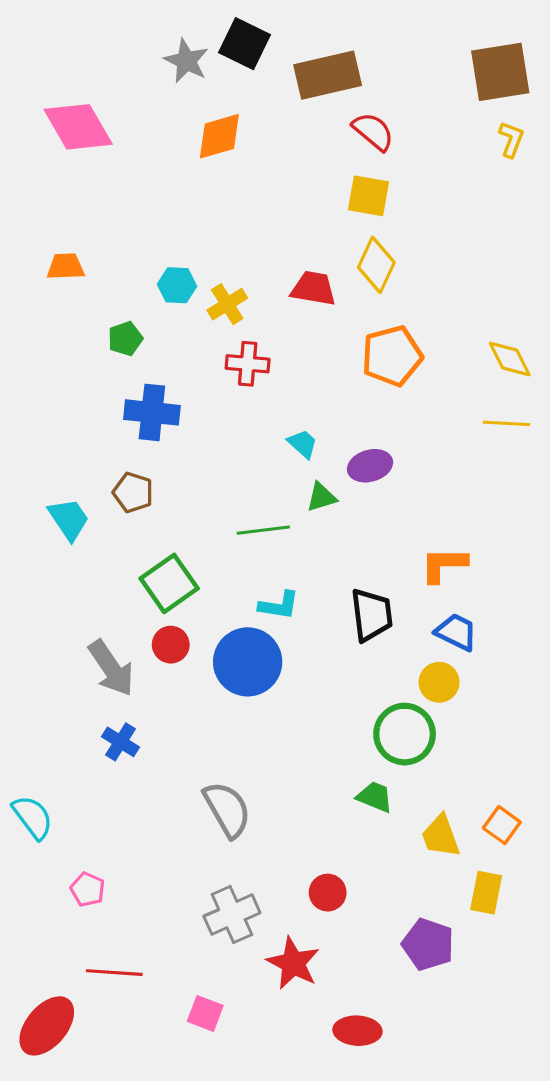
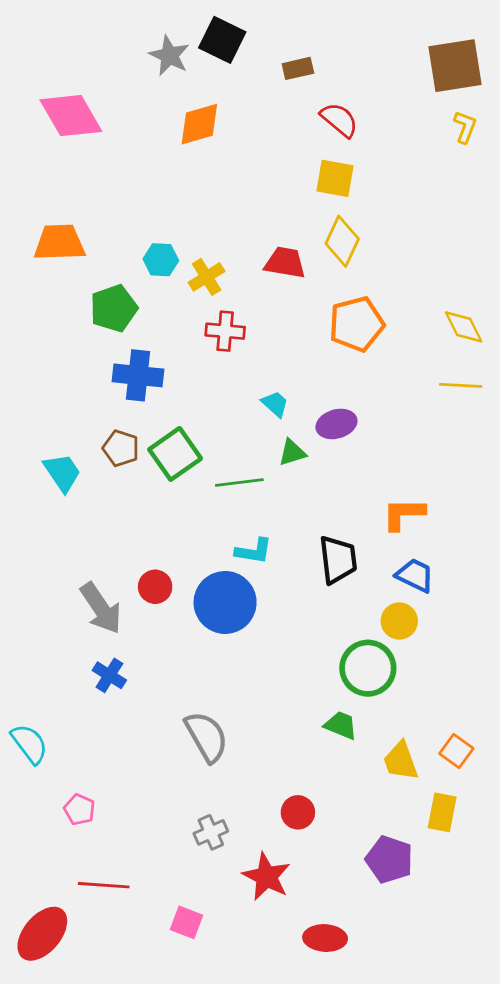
brown rectangle: (328, 75) -> (298, 68), size x0.5
orange trapezoid: (66, 266) -> (59, 243), size x1.5
green pentagon: (125, 339) -> (114, 308), size x1.5
green square: (169, 583) -> (175, 454), moved
gray cross: (232, 915) -> (211, 832), size x0.7

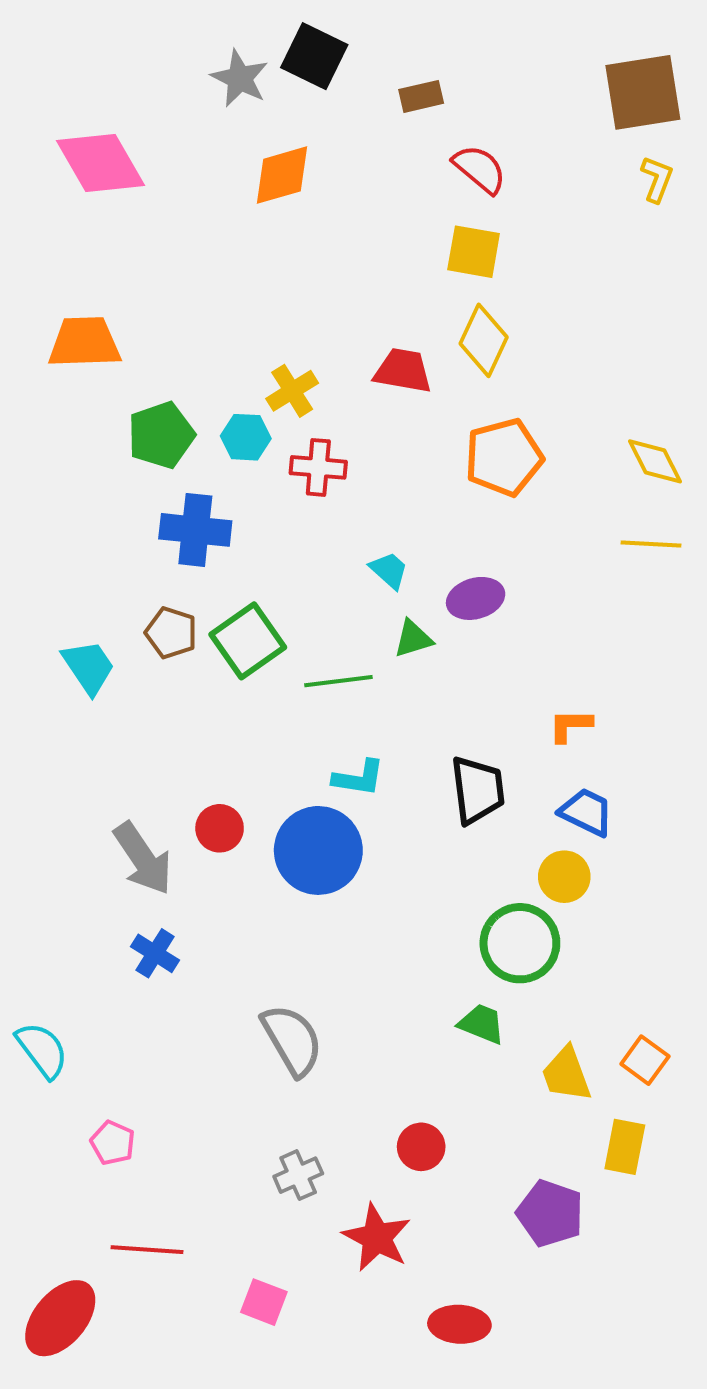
cyan hexagon: (161, 260) -> (246, 437), moved
orange L-shape: (404, 514) -> (570, 725), size x0.7

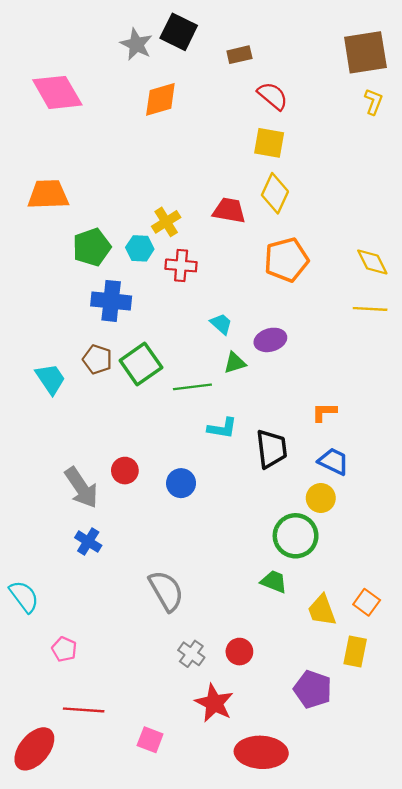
cyan L-shape: (359, 778) -> (222, 428), moved
blue circle: (318, 850) -> (181, 483), size x0.6
gray cross: (298, 1175) -> (191, 654), moved, turned -30
red ellipse: (459, 1324) -> (261, 752), size x1.5

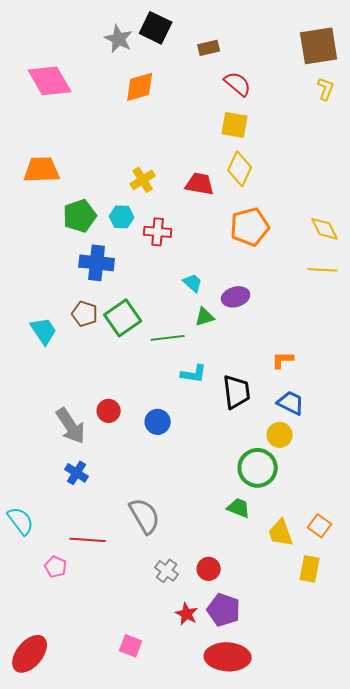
yellow cross: (166, 222) -> (143, 180), moved
purple pentagon: (313, 689) -> (224, 610), moved
red star: (214, 703) -> (187, 614), size x0.7
red line: (84, 710) -> (88, 540), moved

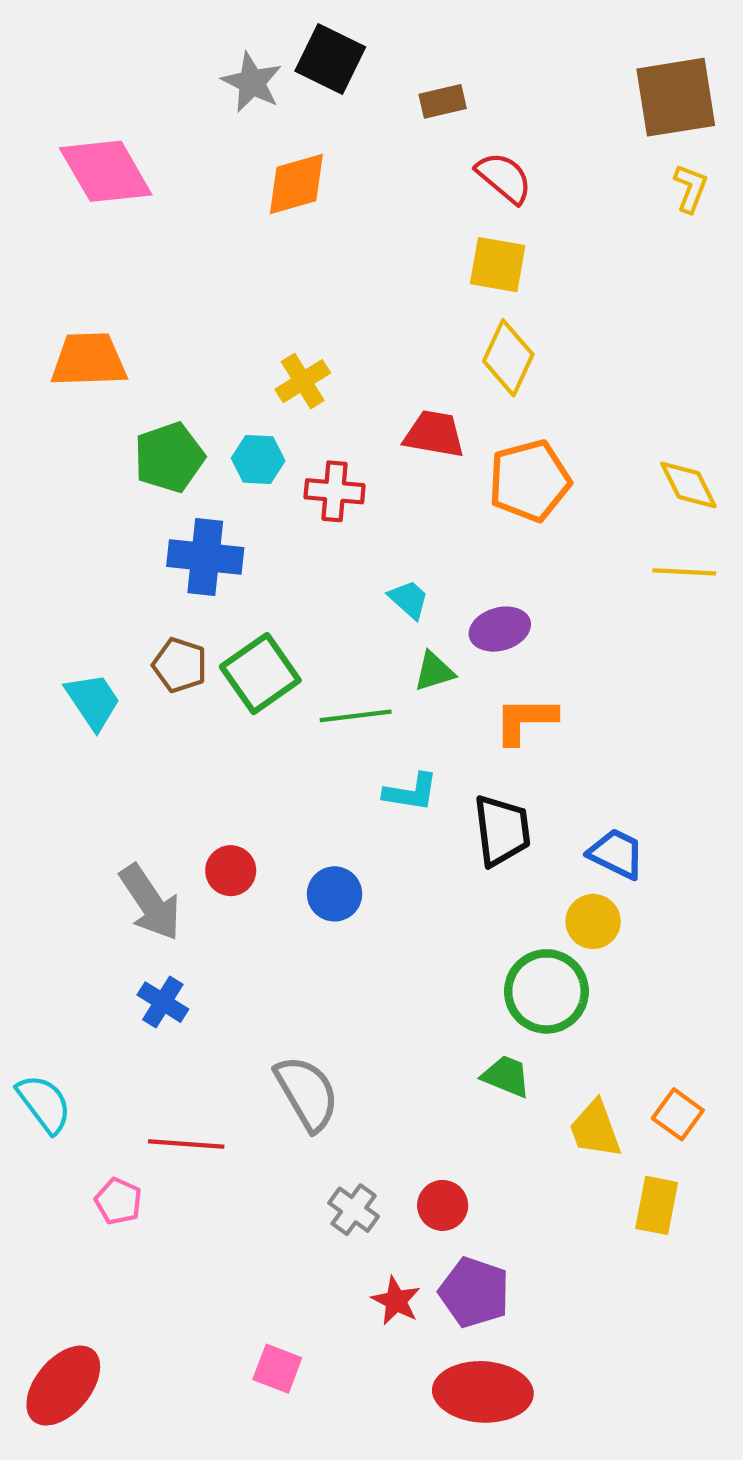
red trapezoid: (200, 184) -> (434, 434), moved
orange L-shape: (283, 360) -> (525, 720), moved, size x1.4

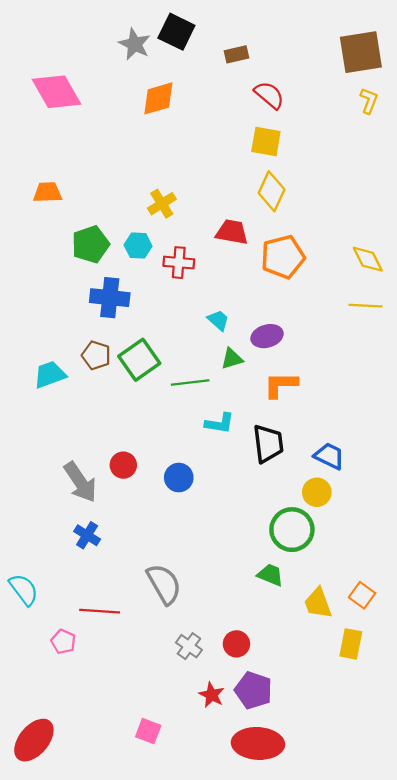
orange trapezoid: (89, 360) -> (47, 192), size x0.7
cyan trapezoid: (93, 701) -> (50, 375), turned -76

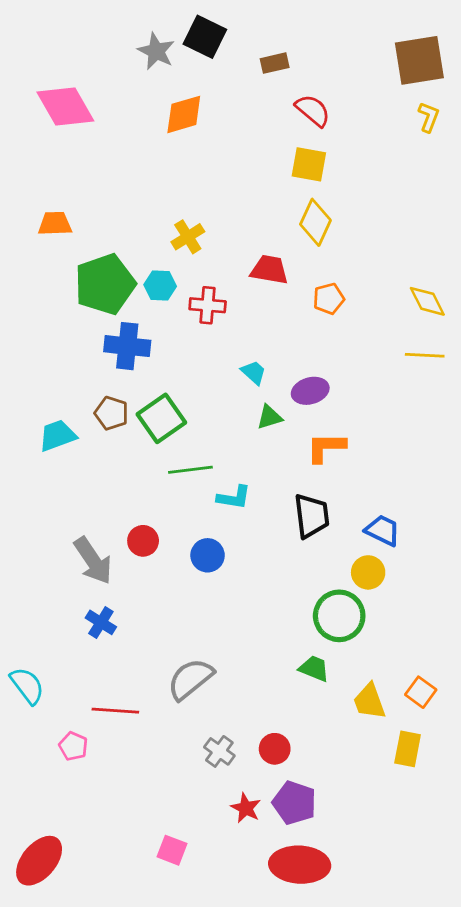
green pentagon: (90, 244) -> (105, 284), size x1.4
orange pentagon: (283, 257) -> (329, 299), size x0.6
green line: (190, 382) -> (190, 470), moved
cyan L-shape: (219, 423) -> (234, 497), moved
gray semicircle: (164, 584) -> (190, 679), turned -99

